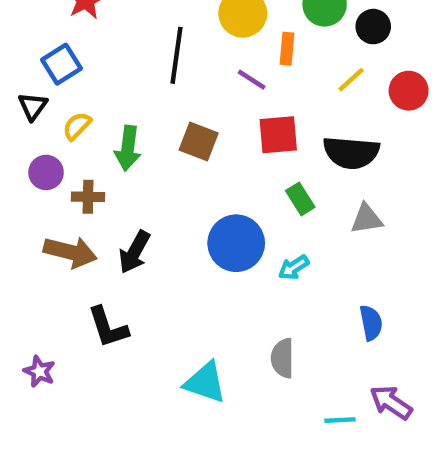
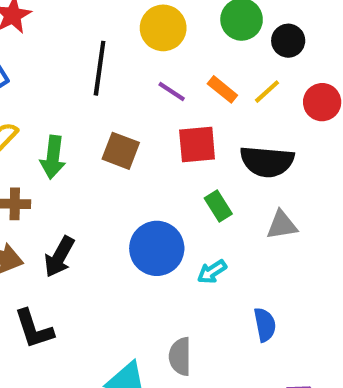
orange rectangle: (287, 49) -> (222, 89), moved, turned -56
blue semicircle: (371, 323) -> (265, 325), moved
gray semicircle: (283, 358) -> (180, 356), moved

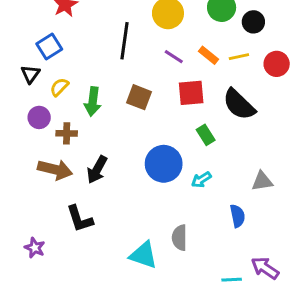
yellow line: (267, 92) -> (239, 57), turned 30
black semicircle: (267, 161) -> (239, 104), turned 39
gray triangle: (282, 225) -> (262, 181), moved

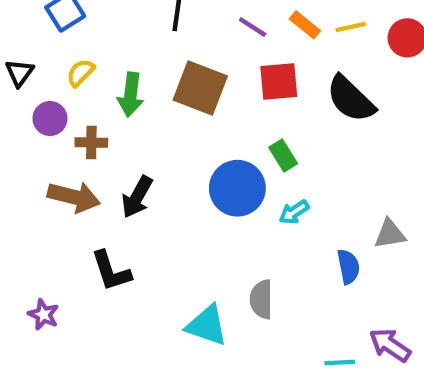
black triangle: (30, 74) -> (19, 73), moved
brown square: (139, 97) -> (200, 88), size x1.4
green rectangle: (206, 135) -> (283, 156), moved
gray triangle: (262, 181) -> (390, 234), moved

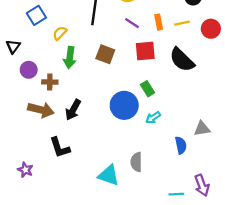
orange rectangle: (305, 25) -> (159, 22), turned 40
yellow semicircle: (80, 73) -> (60, 33), moved
brown square: (200, 88) -> (105, 54), size x0.7
purple arrow: (390, 345) -> (202, 185), turned -145

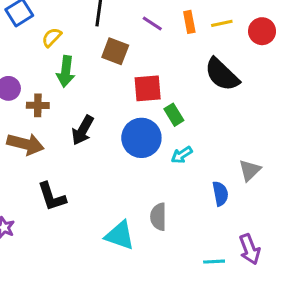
red square: (145, 51) -> (148, 88), moved
brown square: (105, 54) -> (115, 51), moved
black arrow: (73, 110) -> (83, 130), moved
gray triangle: (202, 129) -> (250, 170), turned -35

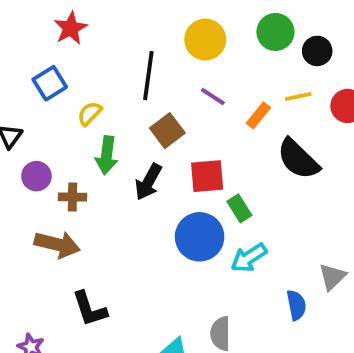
orange rectangle: (189, 22) -> (258, 115), moved, turned 50
brown square: (115, 51) -> (167, 131), turned 32
black arrow: (83, 130) -> (148, 182), moved
cyan arrow: (182, 155) -> (249, 258), size x1.4

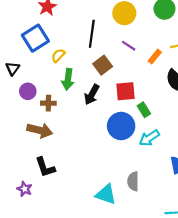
blue square: (50, 83) -> (35, 38), size x1.4
black L-shape: (90, 309) -> (45, 167), moved

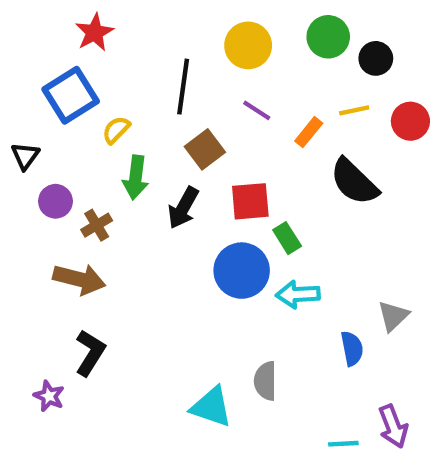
brown cross: (48, 103) -> (97, 225), turned -32
cyan arrow: (149, 138) -> (298, 294), turned 30
black L-shape: (45, 167) -> (90, 353), turned -130

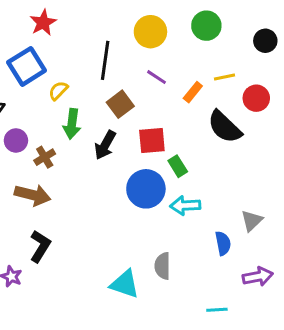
black circle: (376, 58) -> (265, 41), moved
red circle: (410, 121) -> (256, 98), moved
purple arrow: (393, 426) -> (258, 277), moved, turned -80

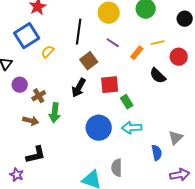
green arrow: (72, 124) -> (55, 113), moved
black semicircle: (225, 127) -> (158, 76), size x0.7
blue circle: (146, 189) -> (99, 128), moved
brown arrow: (33, 195) -> (31, 121), size x0.7
black L-shape: (40, 246) -> (36, 155), turned 45

